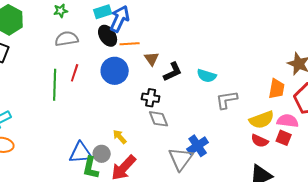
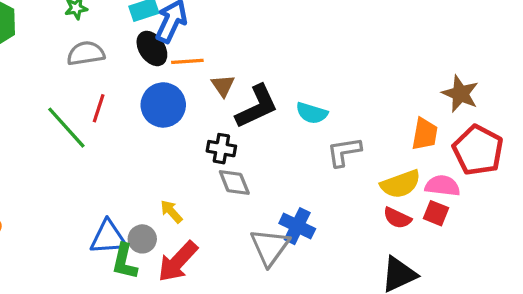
black L-shape: (173, 72) -> (257, 107), size x1.4
green line: (55, 85) -> (66, 128), turned -44
blue cross: (198, 146) -> (297, 226), turned -30

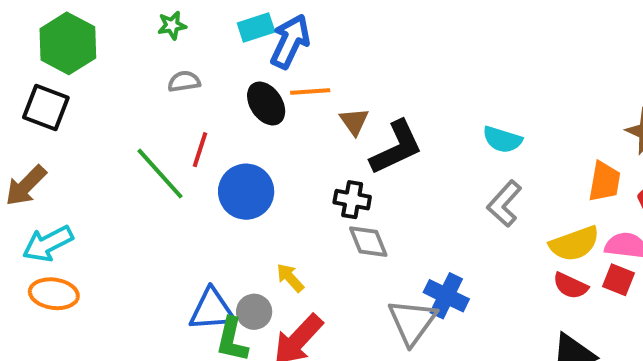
black ellipse: (152, 48) -> (266, 104), moved
gray semicircle: (86, 53) -> (184, 81), size x0.7
blue circle: (163, 105) -> (246, 192), moved
cyan semicircle: (312, 113) -> (502, 140), moved
gray L-shape: (344, 152) -> (504, 204), turned -39

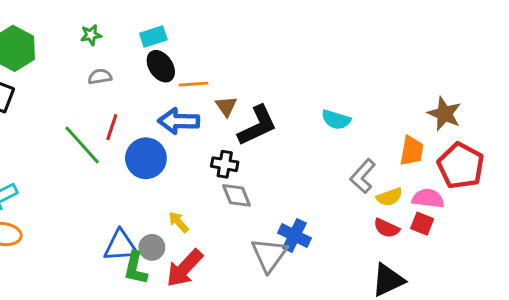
blue arrow: (290, 41) -> (179, 121), moved, turned -114
black ellipse: (266, 104) -> (161, 66), moved
gray L-shape: (504, 204) -> (363, 176), moved
yellow semicircle: (574, 244) -> (389, 197), size x0.7

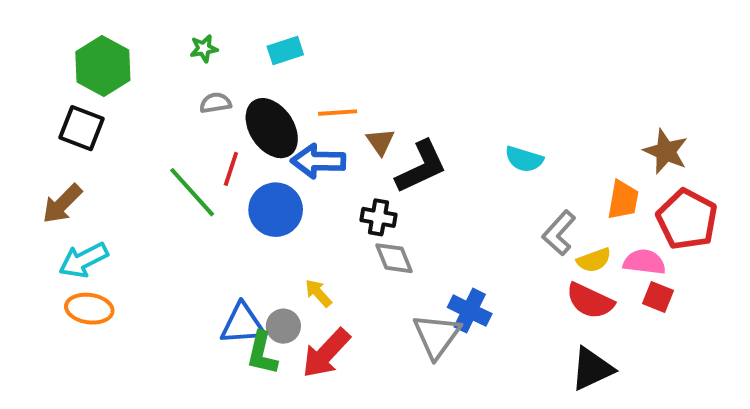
black ellipse: (161, 66) -> (272, 128), moved, size x1.4
red square: (422, 224) -> (658, 297), moved
red semicircle: (387, 228) -> (590, 301), size x1.4

